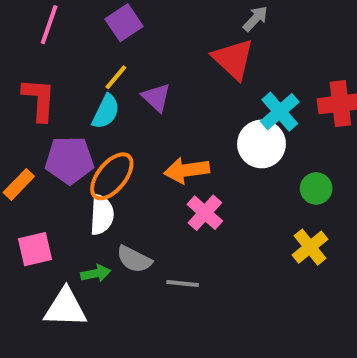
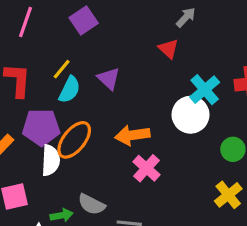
red triangle: (233, 59) -> (168, 49), size x0.6
yellow line: (116, 77) -> (62, 69), moved
white semicircle: (102, 215) -> (51, 160), moved

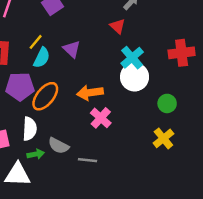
cyan cross: (205, 90) -> (132, 58), moved
white semicircle: (51, 160) -> (30, 129), moved

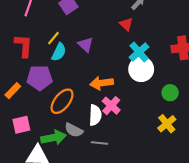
orange ellipse: (45, 96) -> (62, 101), moved
white semicircle: (30, 129) -> (95, 115), moved
green arrow: (36, 154) -> (53, 138), size x1.6

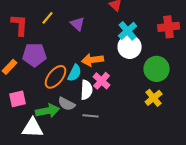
cyan semicircle: (59, 52) -> (75, 73), moved
green circle: (170, 93) -> (157, 69), size x1.6

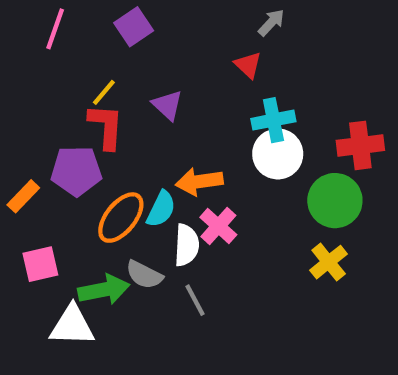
red L-shape: (20, 25) -> (106, 126), moved
red cross: (169, 27) -> (360, 145), moved
cyan cross: (128, 31) -> (273, 120), turned 30
gray line: (91, 116) -> (195, 300), turned 56

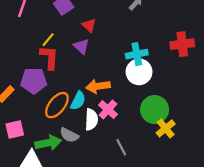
red triangle: (248, 65) -> (89, 25), moved
red cross: (360, 145) -> (182, 44), moved
green circle: (335, 201) -> (155, 110), moved
gray line: (195, 300) -> (121, 147), moved

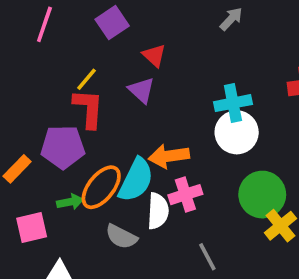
cyan semicircle: (78, 101) -> (136, 180), size x1.4
pink cross: (108, 110) -> (185, 195), turned 30
green arrow: (48, 143) -> (70, 202), moved, size x0.6

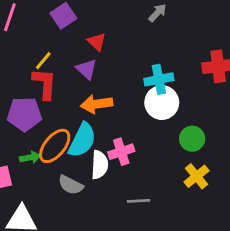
orange arrow: (169, 156) -> (97, 104), moved
green circle: (262, 195) -> (192, 139), moved, size x0.7
gray line: (207, 257) -> (139, 201), turned -65

